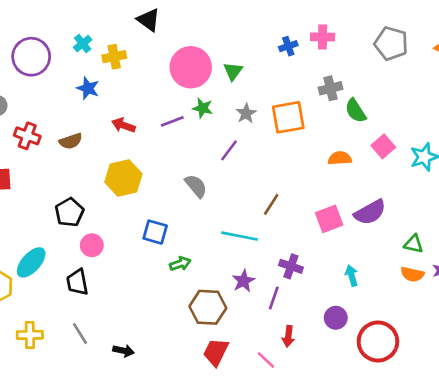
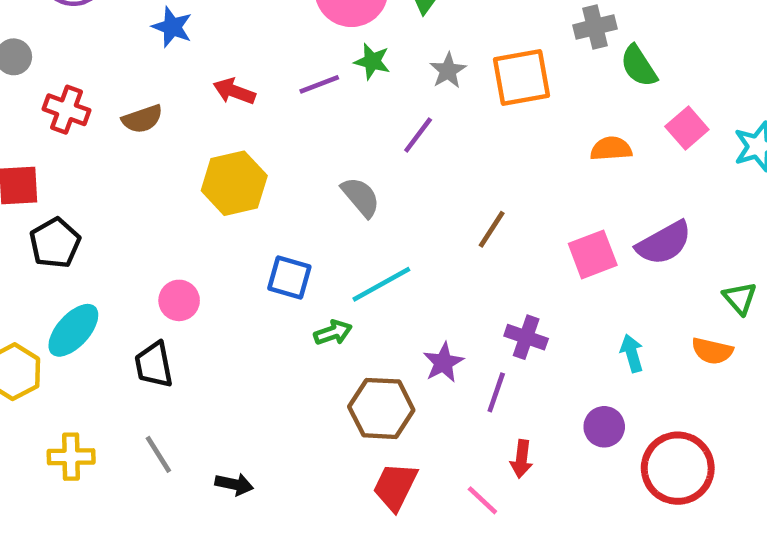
black pentagon: (69, 212) -> (55, 243), moved
cyan line: (240, 236) -> (381, 284), moved, turned -40
green triangle: (414, 244) -> (740, 298), turned 36
orange semicircle: (412, 274) -> (712, 351), moved

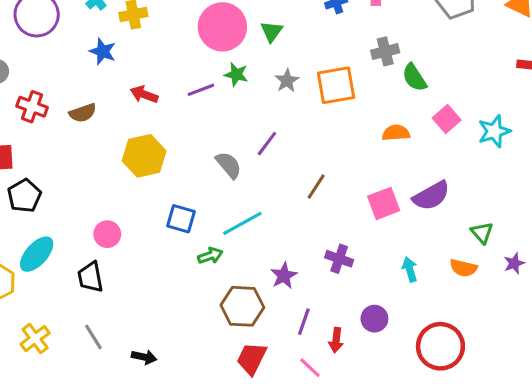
purple line: (418, 135) -> (267, 144), moved
purple line: (496, 392) -> (304, 322), moved
purple circle: (604, 427) -> (374, 319), moved
yellow cross: (71, 457) -> (35, 339), turned -36

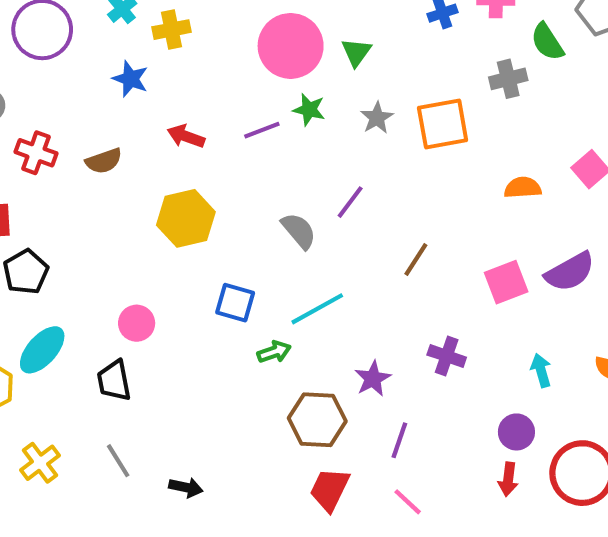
green semicircle: (414, 78) -> (547, 42), moved
purple circle: (374, 319) -> (516, 432), moved
red arrow: (336, 340) -> (508, 479), moved

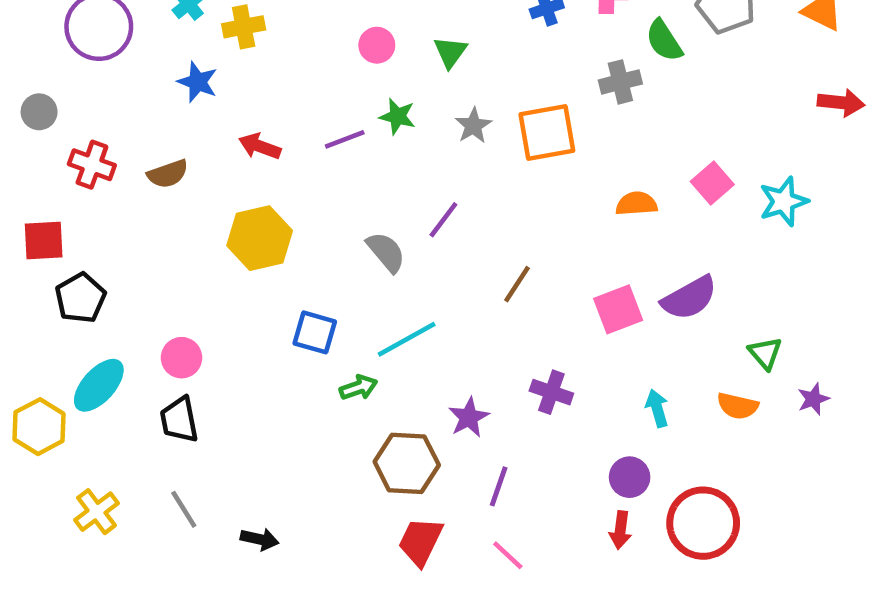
pink circle: (291, 46) -> (377, 45), size x0.5
pink circle: (137, 323) -> (182, 358), moved

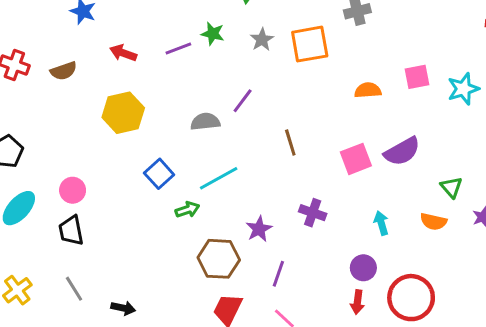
pink square: (712, 183) -> (417, 77), turned 30
gray semicircle: (386, 252) -> (205, 122), turned -56
brown line: (517, 284) -> (290, 143), turned -50
blue square: (315, 332) -> (159, 174), turned 32

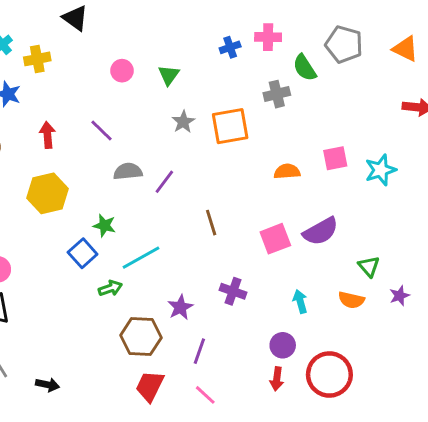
green star: (213, 34) -> (104, 225), moved
purple line: (178, 49) -> (102, 131), turned 65
red arrow: (123, 53) -> (47, 135), turned 65
gray semicircle: (205, 122) -> (128, 171), moved

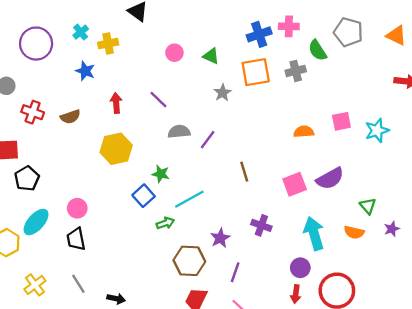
blue cross: (230, 47) -> (259, 34), size x1.5
green triangle: (169, 75) -> (211, 56), turned -42
orange square: (230, 126) -> (256, 72), moved
cyan arrow: (300, 301) -> (314, 233), size x1.8

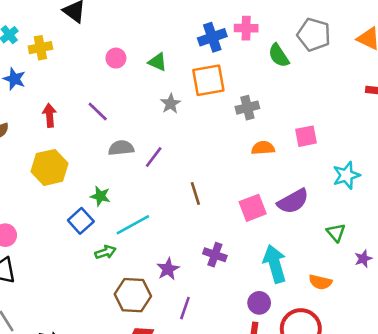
gray cross: (296, 71) -> (247, 108), moved
cyan star: (377, 130) -> (346, 175), moved
orange semicircle: (354, 232) -> (320, 282), moved

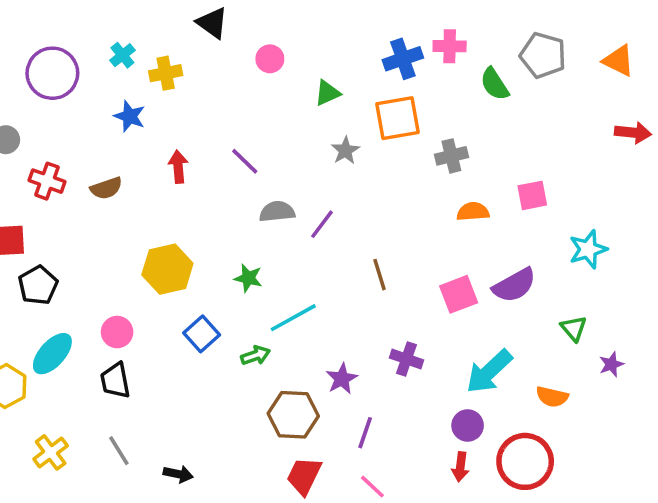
pink circle: (116, 58) -> (270, 59), moved
green triangle: (158, 62) -> (327, 93), turned -48
yellow hexagon: (50, 167) -> (167, 269), moved
blue square: (81, 221) -> (202, 334), moved
cyan arrow: (275, 264) -> (489, 372), turned -117

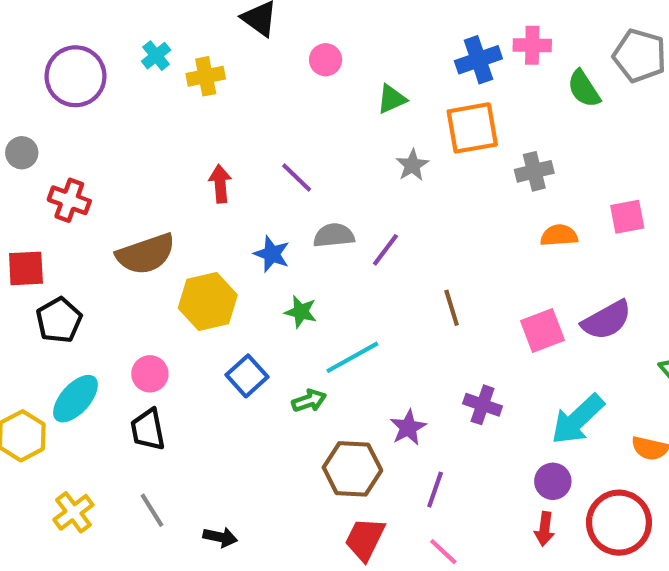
blue star: (130, 116) -> (272, 254), moved
brown semicircle: (106, 188) -> (146, 254), moved, size x1.6

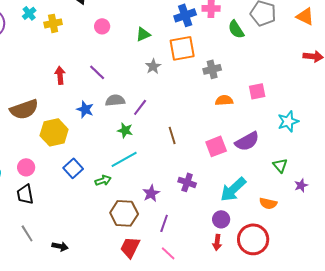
pink circle: (326, 60) -> (102, 26), moved
green star: (301, 312) -> (125, 130), moved

